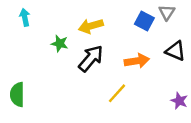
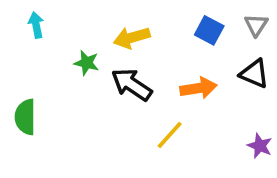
gray triangle: (167, 12) -> (256, 25), moved
black arrow: (91, 58) -> (132, 84), turned -96
green semicircle: (17, 95) -> (25, 117), moved

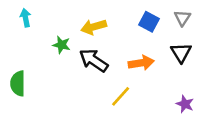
black triangle: (254, 74) -> (181, 53), turned 35

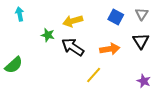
green semicircle: (18, 83) -> (14, 65), turned -132

